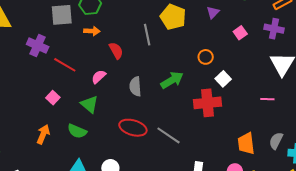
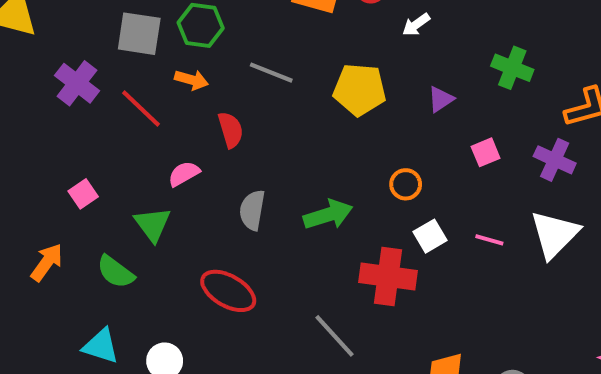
yellow pentagon: (173, 17) -> (360, 90), turned -30
gray line: (147, 35) -> (271, 73), moved, turned -70
red line: (65, 65) -> (141, 109), moved
pink line: (267, 99) -> (489, 240), moved
gray line: (168, 135) -> (334, 336), moved

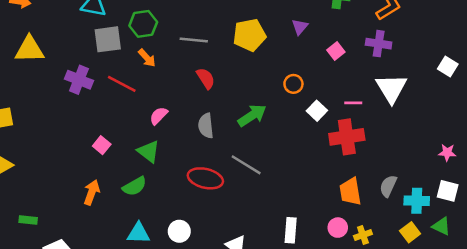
orange arrow: (191, 80) -> (147, 58), turned 48
red semicircle: (231, 130) -> (206, 78), moved
green semicircle: (116, 272) -> (134, 186), turned -50
red cross: (388, 277) -> (347, 137), moved
gray line: (334, 336) -> (246, 165), moved

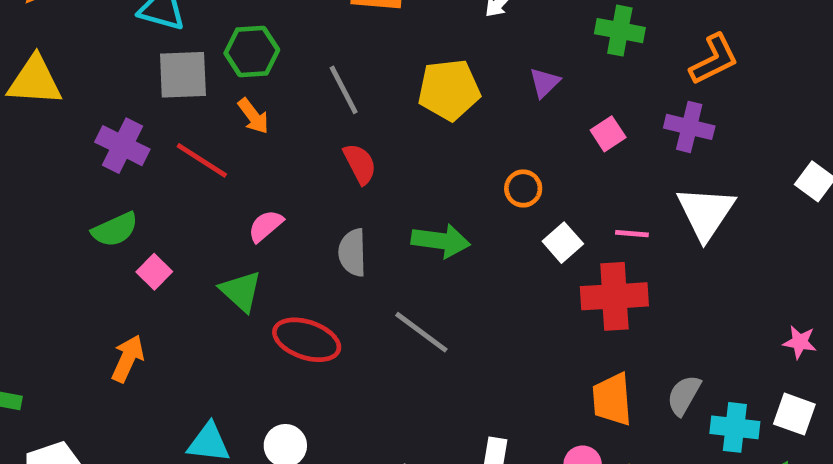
gray line: (194, 40) -> (344, 90), turned 52
green arrow: (252, 115) -> (441, 241), turned 36
red ellipse: (205, 178) -> (307, 340), moved
green semicircle: (134, 186) -> (115, 230), moved

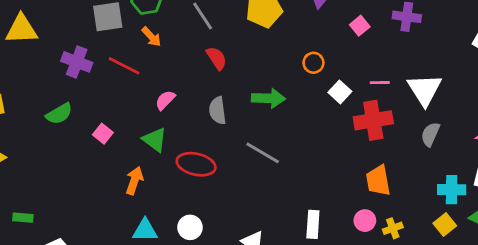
white triangle: (706, 213) -> (425, 90), moved
green semicircle: (115, 230) -> (59, 114), moved
orange arrow: (128, 359) -> (134, 181), moved
gray semicircle: (684, 395) -> (430, 134), moved

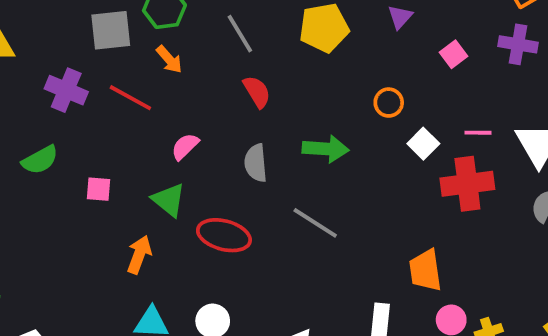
pink square: (103, 134) -> (98, 189), turned -36
orange trapezoid: (378, 181) -> (425, 270), moved

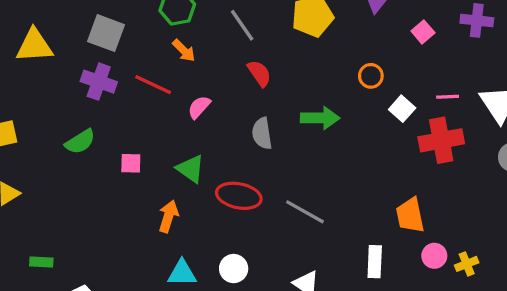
gray square: (111, 30) -> (106, 33), moved, turned 30
pink semicircle: (185, 146) -> (199, 107), moved
gray line: (315, 223) -> (305, 212), moved

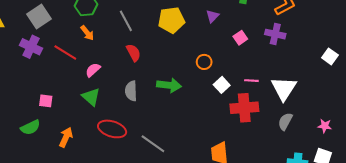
gray square: (106, 33) -> (39, 16), turned 30
green semicircle: (80, 142) -> (30, 127), moved
green triangle: (191, 169) -> (91, 97), moved

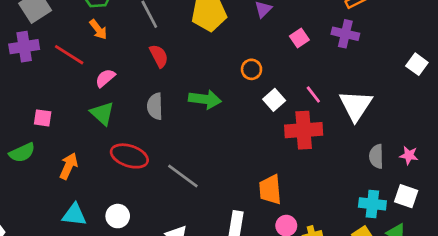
purple cross: (31, 47) -> (24, 47), turned -35
pink line: (251, 81) -> (313, 95), turned 48
gray semicircle: (285, 121) -> (376, 156), moved, turned -30

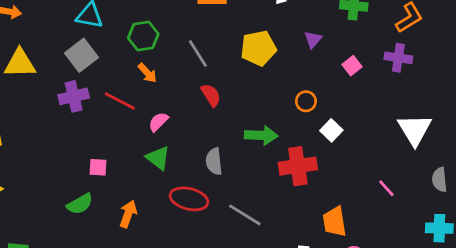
pink line: (313, 95) -> (386, 188), moved
gray semicircle: (155, 106) -> (214, 161), moved
red cross: (304, 130) -> (298, 166), moved

